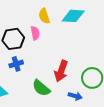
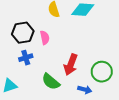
pink semicircle: (35, 33) -> (45, 38), moved

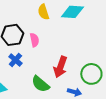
blue cross: (26, 58) -> (15, 60), turned -32

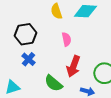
pink semicircle: (34, 40) -> (66, 39), moved

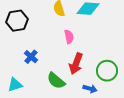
black hexagon: (25, 34) -> (17, 21), moved

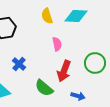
green circle: (107, 71) -> (95, 63), moved

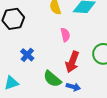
blue arrow: (78, 96) -> (73, 87), moved

